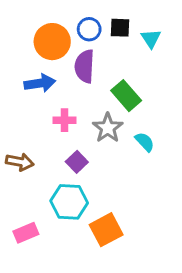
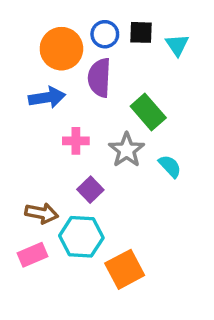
brown arrow: (20, 162) -> (42, 213), moved
pink rectangle: (26, 233) -> (33, 255), moved

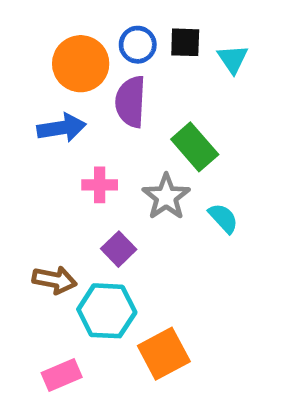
pink rectangle: (33, 255) -> (62, 375), moved

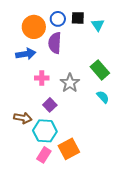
green rectangle: (195, 147) -> (100, 70), moved
cyan semicircle: (223, 218) -> (103, 97), moved
pink rectangle: (62, 375) -> (44, 155), moved, turned -35

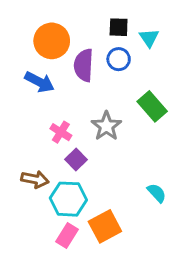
blue circle: (58, 19) -> (119, 59), moved
blue arrow: (26, 54) -> (40, 82), turned 36
pink cross: (42, 78) -> (61, 132), moved, turned 32
cyan semicircle: (103, 97) -> (157, 193), moved

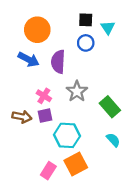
purple semicircle: (84, 65) -> (58, 62), moved
green rectangle: (152, 106) -> (110, 107), moved
purple square: (76, 159) -> (45, 116), moved, turned 32
brown arrow: (35, 179) -> (22, 117), moved
cyan hexagon: (68, 199) -> (67, 135), moved

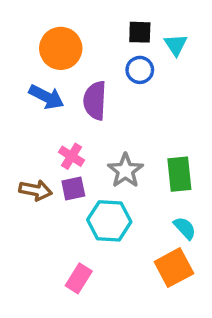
gray star: (77, 91) -> (125, 171), moved
green rectangle: (110, 107) -> (179, 174), turned 35
orange square: (76, 164) -> (174, 268), moved

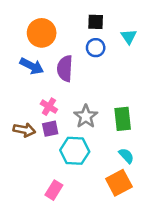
cyan triangle: (176, 45) -> (129, 37), moved

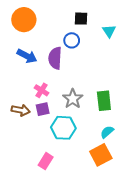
orange circle: (42, 33) -> (24, 20), moved
blue circle: (96, 48) -> (72, 40), moved
cyan semicircle: (126, 156) -> (107, 132), turned -88

